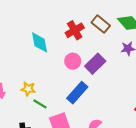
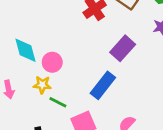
cyan diamond: (40, 42) -> (26, 50), moved
pink circle: (73, 61) -> (52, 62), moved

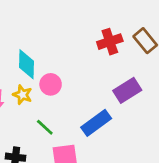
yellow star: (42, 85) -> (22, 95), moved

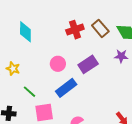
cyan diamond: (26, 64) -> (25, 32), moved
pink circle: (51, 84) -> (58, 64), moved

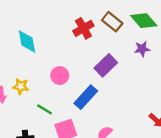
pink circle: (58, 64) -> (60, 76), moved

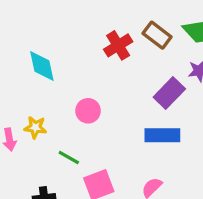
purple rectangle: (106, 65) -> (169, 93), moved
blue rectangle: (86, 97) -> (162, 135), moved, turned 50

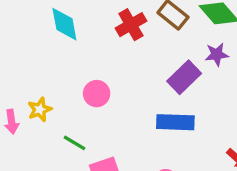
cyan diamond: (42, 66) -> (64, 24), moved
yellow star: (35, 127) -> (40, 110), turned -30

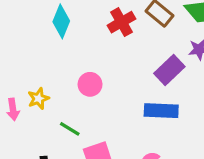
cyan diamond: (64, 24) -> (61, 21), turned 32

